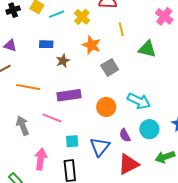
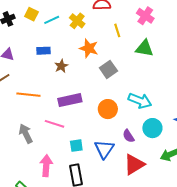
pink cross: (164, 16) -> (145, 16), moved

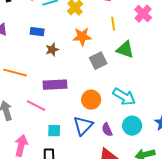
orange star: (89, 48) -> (82, 37), turned -30
green triangle: (144, 48) -> (125, 50), moved
blue triangle: (104, 149) -> (83, 126), moved

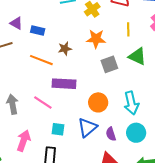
blue rectangle: (37, 32) -> (38, 31), moved
orange line: (15, 73) -> (41, 60), moved
cyan arrow: (124, 97) -> (131, 103), turned 40

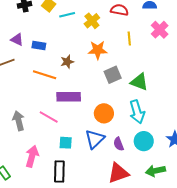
green triangle: (137, 56) -> (139, 82), moved

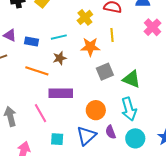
cyan line: (67, 15) -> (59, 37), moved
yellow line: (129, 38) -> (112, 35), moved
pink line: (49, 117) -> (41, 113), turned 30
purple semicircle: (119, 144) -> (111, 132), moved

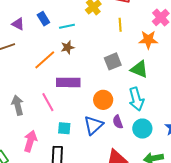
blue rectangle: (32, 41) -> (43, 19), moved, turned 48
orange star: (90, 47) -> (148, 40), moved
orange line: (37, 71) -> (45, 60), turned -60

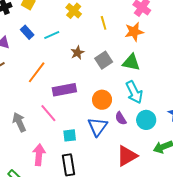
brown star: (68, 47) -> (77, 53), moved

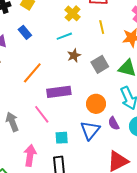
cyan line: (52, 35) -> (64, 36), moved

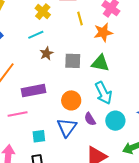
yellow line: (102, 27) -> (80, 18), moved
gray square: (100, 64) -> (73, 61), turned 36
pink line: (42, 114) -> (18, 114), turned -60

